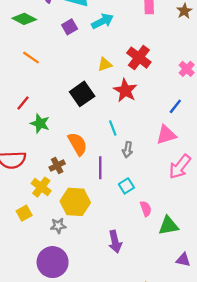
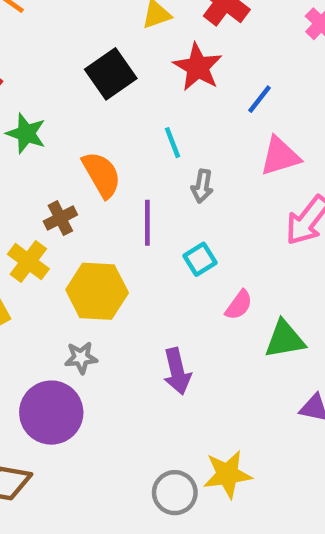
blue line: (175, 106) -> (259, 99), moved
pink semicircle: (146, 209) -> (239, 305), turned 56
gray star: (58, 226) -> (81, 358), moved

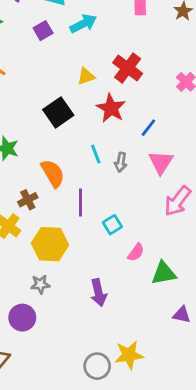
pink triangle: (280, 156) -> (161, 162), turned -40
gray arrow: (202, 186) -> (121, 162), moved
purple circle: (51, 413) -> (22, 318), size x0.7

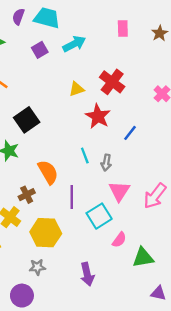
black square: (58, 112) -> (27, 120), moved
pink triangle: (161, 162) -> (119, 191), moved
cyan square: (112, 225) -> (99, 216), size x1.5

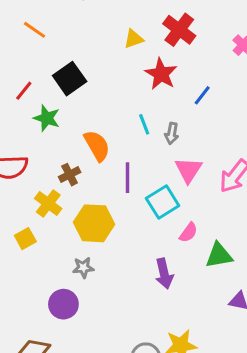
purple arrow: (87, 274) -> (164, 274), moved

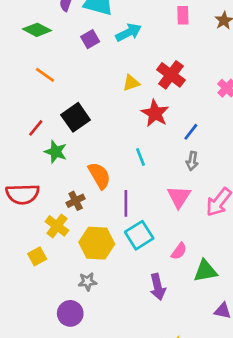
gray arrow: (172, 133) -> (192, 161), moved
cyan square: (163, 202) -> (139, 235), moved

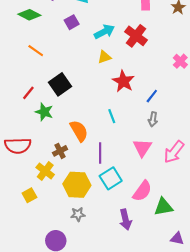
cyan arrow: (129, 32) -> (104, 32), moved
red cross: (171, 75) -> (136, 36), moved
pink semicircle: (179, 251) -> (142, 191), size x1.5
gray star: (87, 282) -> (78, 214), moved

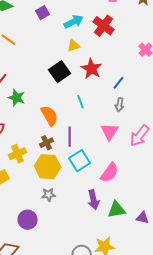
black square: (60, 84) -> (60, 72), moved
brown cross: (60, 151) -> (47, 143), moved
yellow cross: (45, 171) -> (18, 154), turned 30
green triangle: (163, 207) -> (117, 210), moved

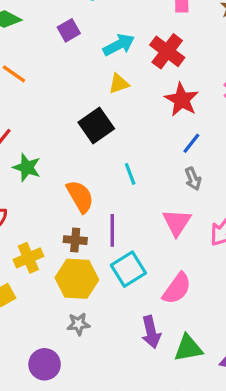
red star: (92, 69) -> (182, 100), moved
gray arrow: (120, 105) -> (193, 179), turned -32
brown cross: (47, 143) -> (75, 240), turned 32

